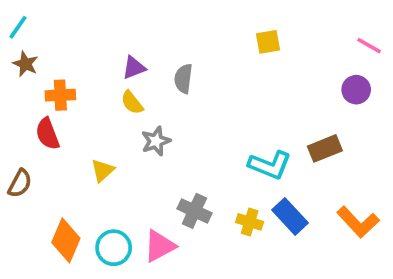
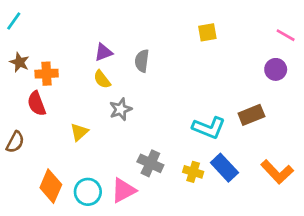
brown star: (25, 64) -> (19, 62), moved

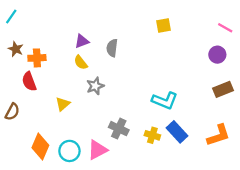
brown rectangle: (251, 115) -> (223, 89), moved
orange L-shape: (277, 172) -> (218, 135), turned -65

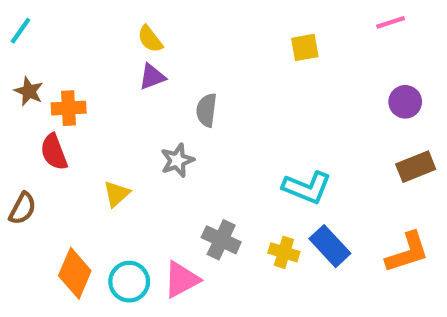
pink line: (225, 28) -> (391, 22), moved, turned -48
gray semicircle: (112, 48) -> (207, 110), moved
yellow semicircle: (81, 62) -> (150, 39), moved

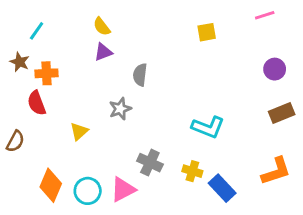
cyan line: (20, 31) -> (37, 31), moved
blue rectangle: (330, 246) -> (222, 188), moved

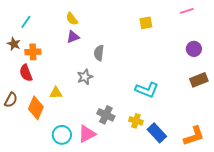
yellow triangle: (79, 131) -> (56, 93), turned 40
orange L-shape: (276, 171) -> (194, 136), moved
orange diamond: (51, 185) -> (36, 108), moved

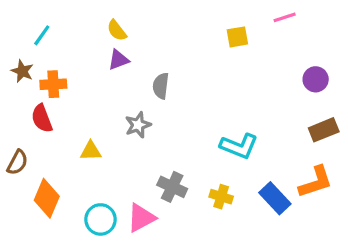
pink line: (187, 11) -> (285, 17), moved
orange diamond: (36, 108) -> (47, 198), moved
blue rectangle: (157, 133) -> (275, 198), moved
orange L-shape: (194, 136) -> (316, 182), moved

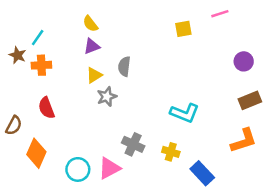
cyan line: (42, 35) -> (38, 38), moved
red semicircle: (42, 118) -> (46, 108), moved
yellow triangle: (91, 151) -> (94, 75), moved, turned -30
blue rectangle: (275, 198) -> (202, 173), moved

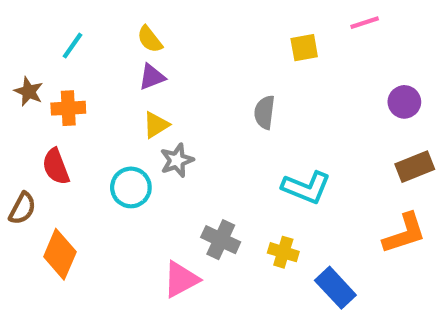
cyan line: (38, 38) -> (72, 46), moved
gray semicircle: (124, 66) -> (265, 112), moved
red semicircle: (46, 108) -> (56, 167), moved
cyan circle: (78, 169) -> (131, 187), moved

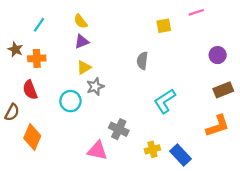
cyan L-shape: (306, 187) -> (165, 101), turned 125
yellow cross: (283, 252) -> (152, 149), moved, turned -32
pink triangle: (181, 279) -> (97, 151), turned 40

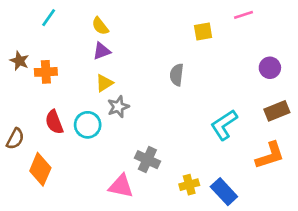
cyan line: (39, 25) -> (49, 18), moved
red semicircle: (30, 90) -> (54, 122), moved
cyan L-shape: (165, 101) -> (224, 125), moved

